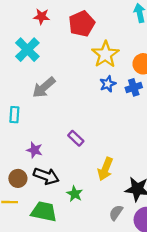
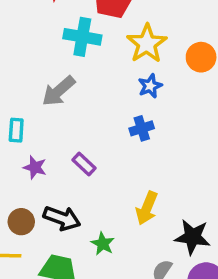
cyan cross: (27, 50) -> (82, 37), moved, turned -35
blue cross: (134, 87) -> (142, 128), moved
purple rectangle: (76, 138) -> (84, 164), moved
purple star: (34, 150) -> (35, 167), moved

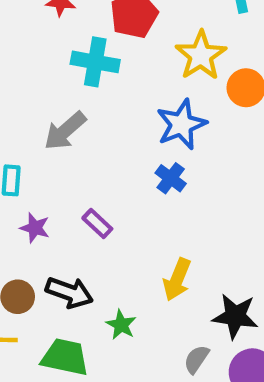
yellow star: (147, 44) -> (201, 55), moved
blue star: (150, 86) -> (181, 124), size x1.6
blue cross: (142, 128) -> (171, 178), turned -35

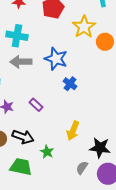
cyan cross: (95, 62) -> (17, 36), moved
blue star: (181, 124) -> (56, 59), moved, turned -30
gray arrow: (65, 131) -> (21, 62), turned 40

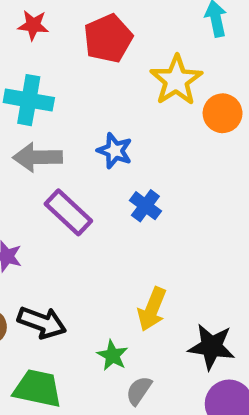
blue star: (56, 59) -> (115, 151), size x0.7
purple rectangle: (36, 105) -> (68, 212), moved, size x1.5
green star: (47, 152) -> (112, 355), moved
gray semicircle: (82, 168) -> (139, 391), moved

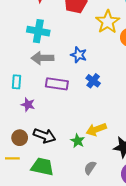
purple rectangle: (68, 212) -> (57, 84), turned -35
yellow arrow: (152, 309) -> (96, 129), turned 48
green star: (112, 355) -> (78, 141), moved

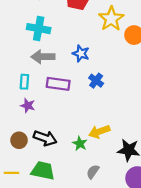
cyan rectangle: (17, 82) -> (24, 82), moved
yellow line: (12, 158) -> (11, 173), moved

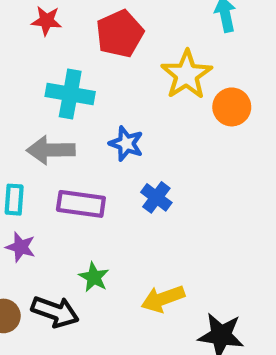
cyan cross: (39, 29) -> (70, 94), moved
green star: (80, 144) -> (94, 277), moved

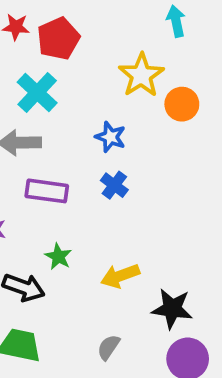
red pentagon: (120, 34) -> (58, 39), moved
cyan cross: (70, 94) -> (37, 93), turned 33
blue star: (126, 144) -> (110, 137), moved

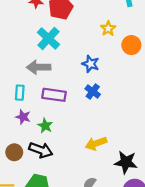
yellow star: (141, 75) -> (108, 28), size x0.6
green star: (58, 257) -> (45, 126), moved

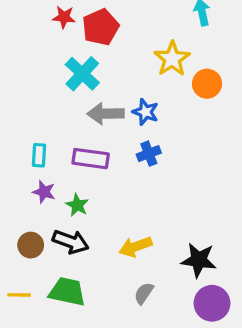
yellow star: (108, 28) -> (172, 59), size x1.5
gray arrow: (39, 67) -> (106, 114), moved
blue cross: (93, 91) -> (149, 154), turned 32
yellow arrow: (96, 143) -> (135, 247), moved

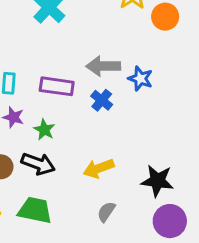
blue star: (145, 112) -> (140, 79), moved
gray arrow: (106, 114) -> (103, 66), moved
blue cross: (149, 154) -> (102, 100), moved, turned -30

